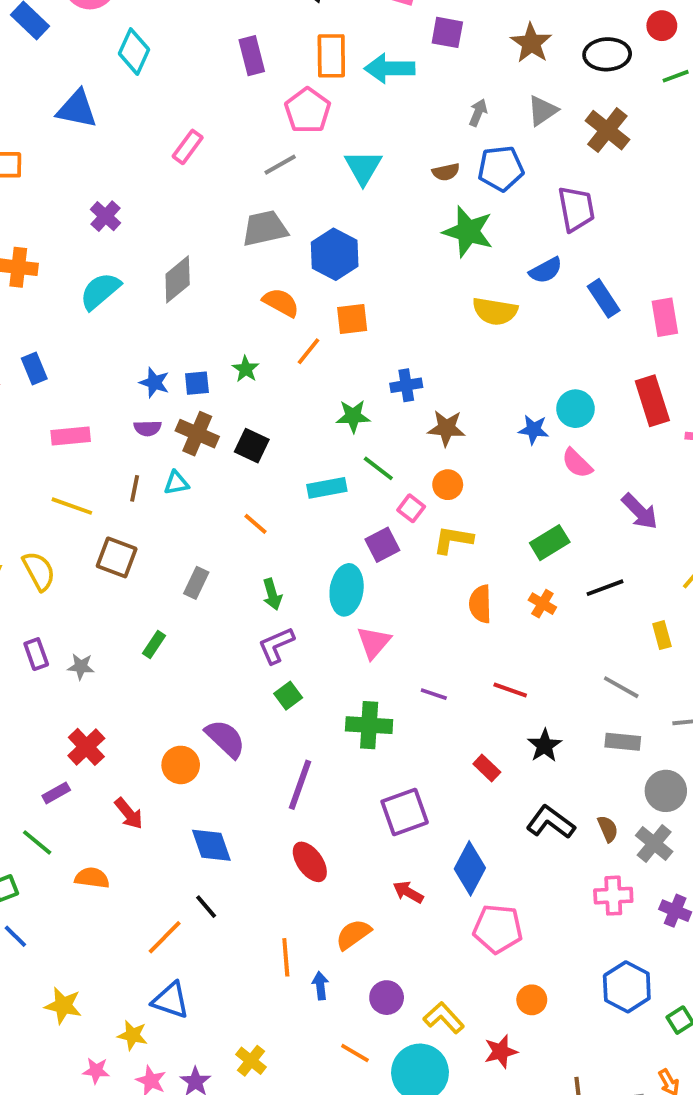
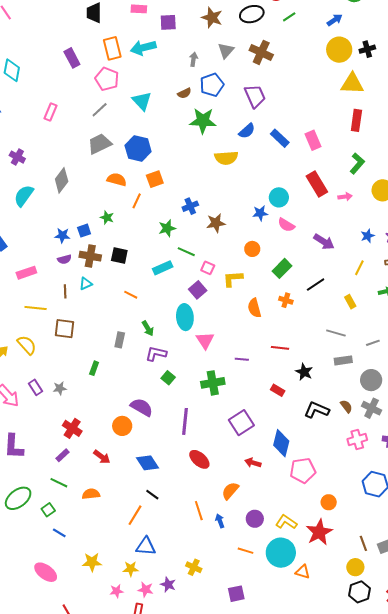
orange circle: (448, 485) -> (252, 249), moved
gray rectangle: (196, 583) -> (120, 340), moved
purple L-shape: (276, 645) -> (156, 354), turned 50
red star: (501, 1052) -> (319, 532), size x1.5

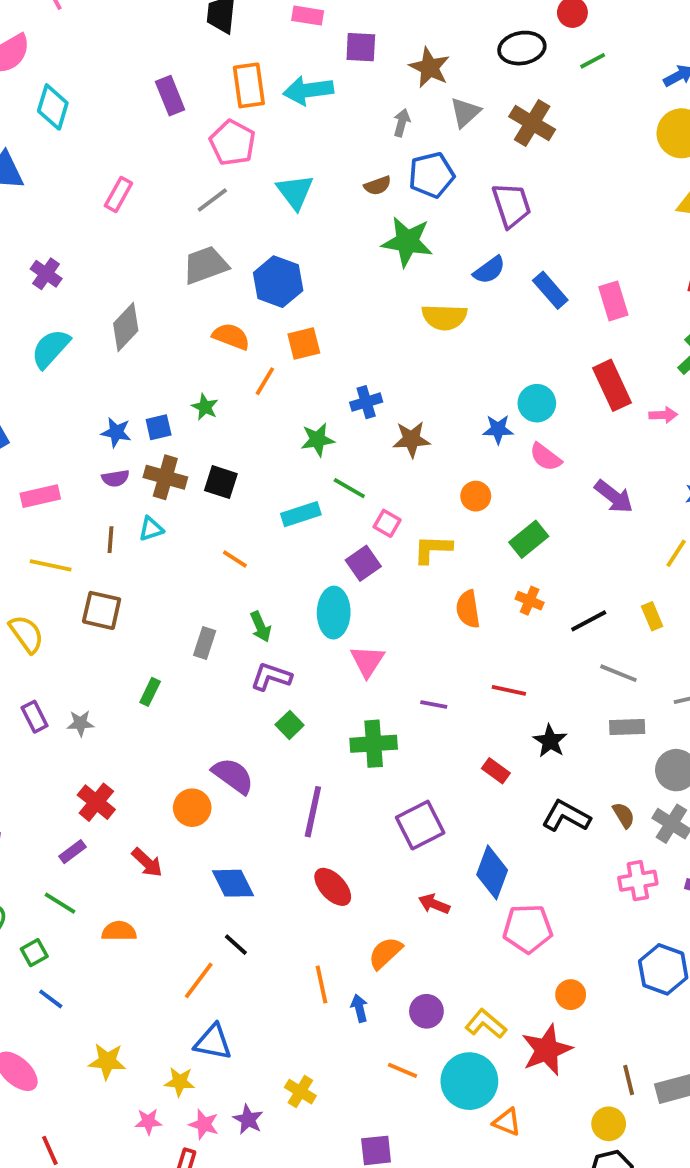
brown star: (212, 18) -> (430, 68), moved
black line: (316, 285) -> (589, 621), moved

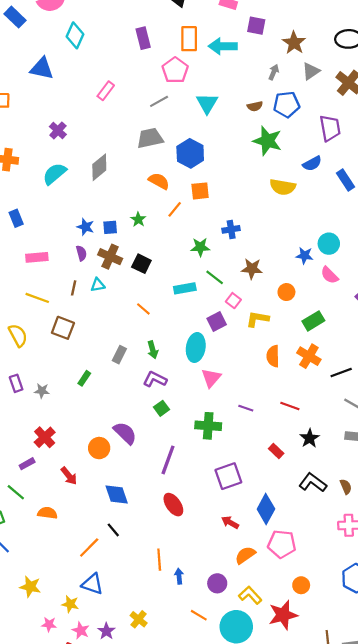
brown star: (412, 439) -> (252, 269), moved
purple semicircle: (115, 478) -> (81, 253), turned -104
orange cross: (530, 601) -> (309, 356), size x1.5
orange semicircle: (385, 953) -> (245, 555), moved

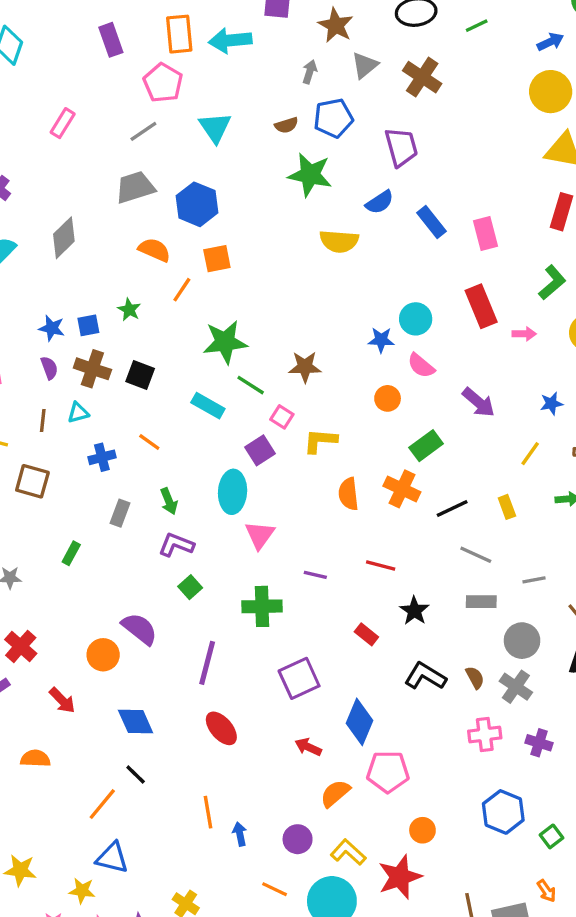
blue cross: (231, 229) -> (102, 457), moved
green star: (200, 247) -> (225, 342), size x1.5
cyan rectangle: (185, 288) -> (208, 406), turned 45
orange circle: (286, 292) -> (388, 398), moved
green rectangle: (313, 321) -> (426, 446), moved

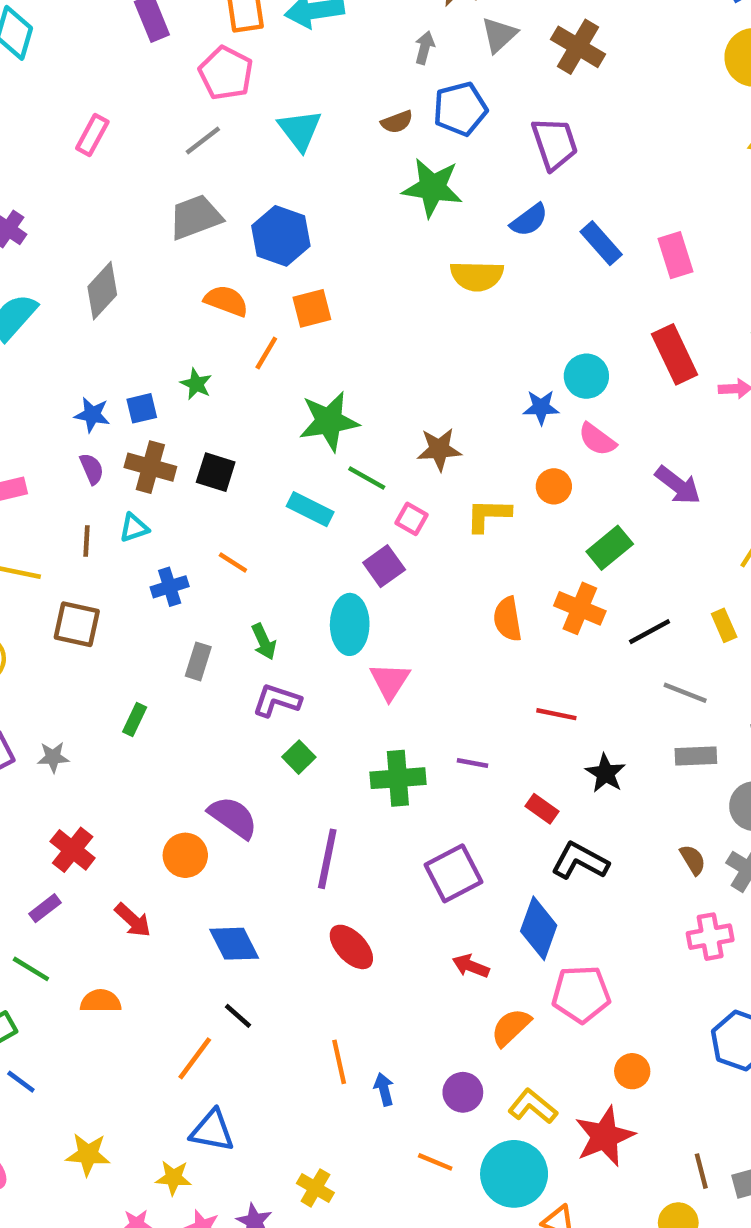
yellow L-shape: (320, 441) -> (488, 515), moved
purple line: (315, 575) -> (473, 763), moved
black L-shape: (425, 676) -> (580, 861), moved

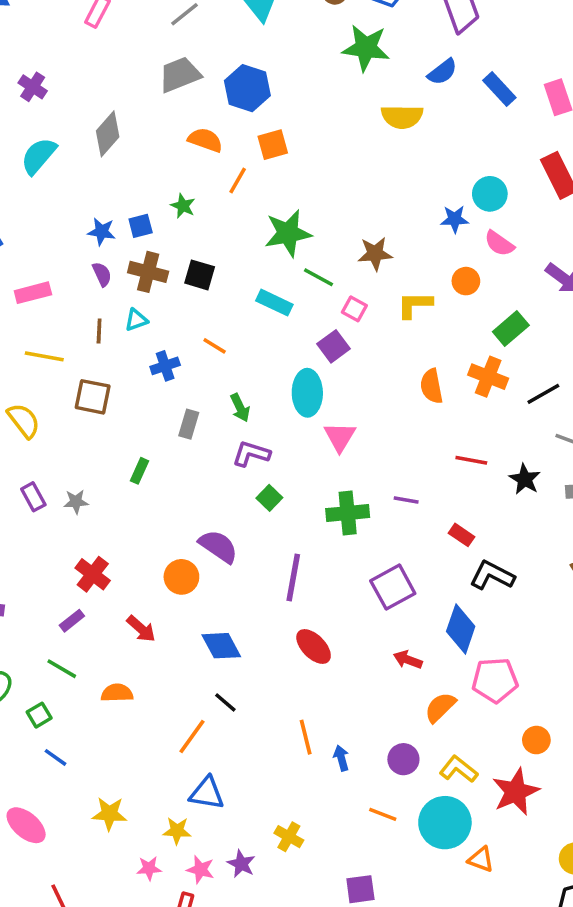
black star: (605, 773) -> (525, 479), moved

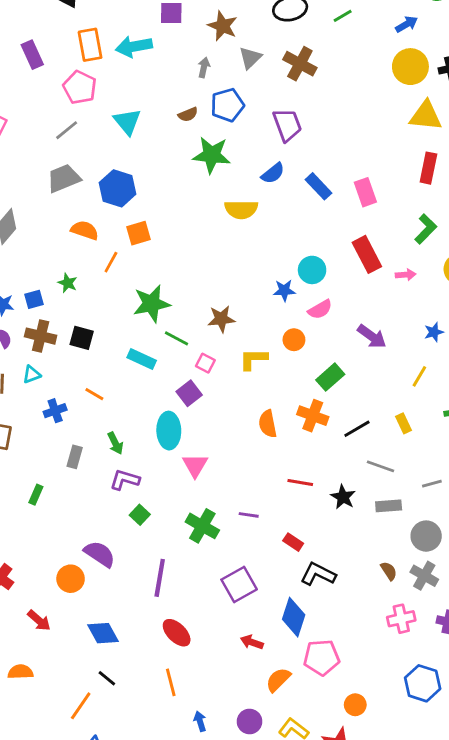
pink semicircle: (499, 243) -> (320, 309), turned -65
green cross: (348, 513) -> (202, 526), turned 36
orange line: (306, 737) -> (171, 682), moved

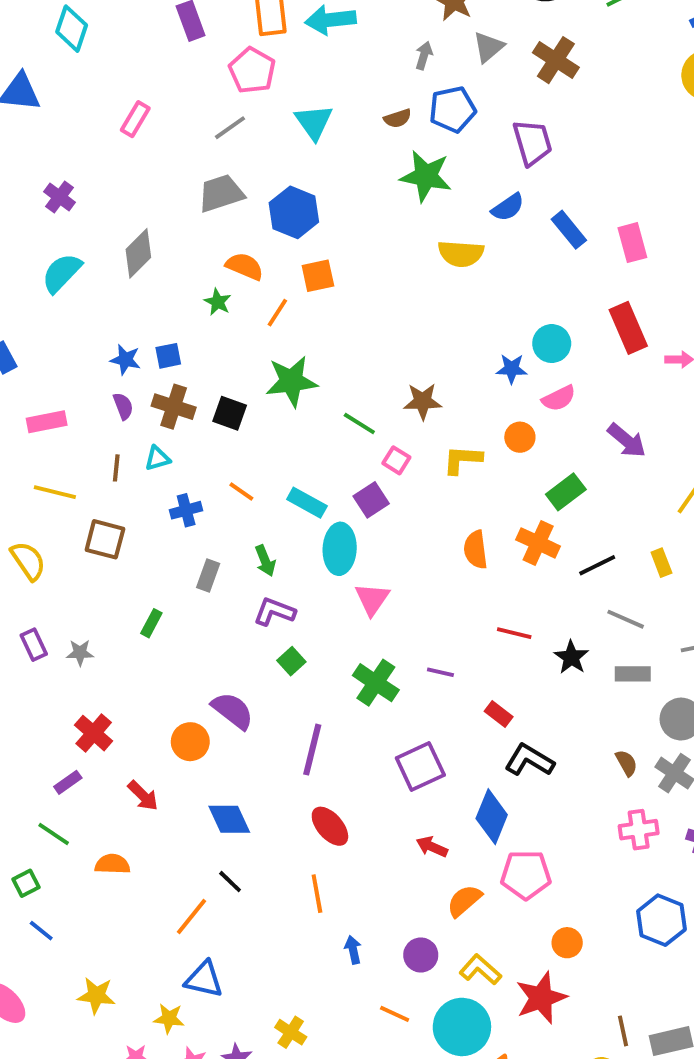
green star: (68, 283) -> (218, 302), moved
green star: (152, 304) -> (291, 381), moved
cyan rectangle: (142, 359) -> (307, 503), moved

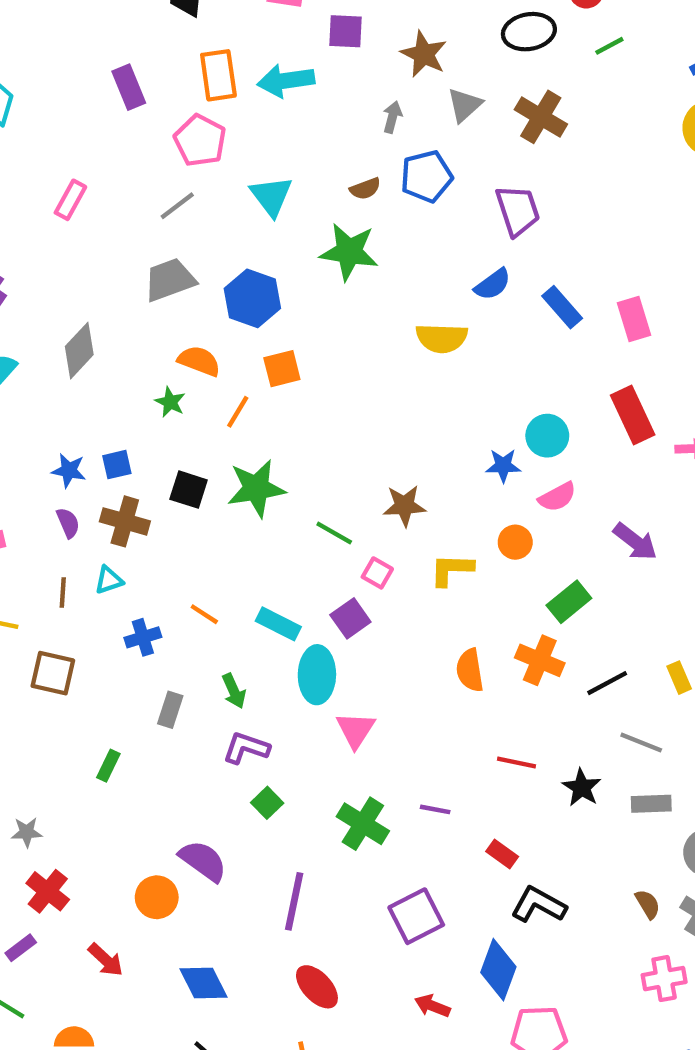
green star: (426, 176) -> (349, 252), moved
black square: (230, 413) -> (189, 490), moved
gray star: (80, 653) -> (27, 832), moved

